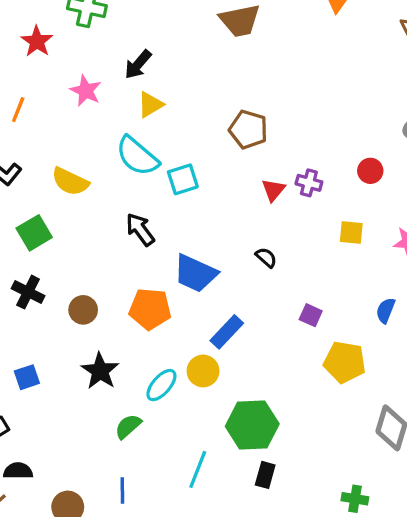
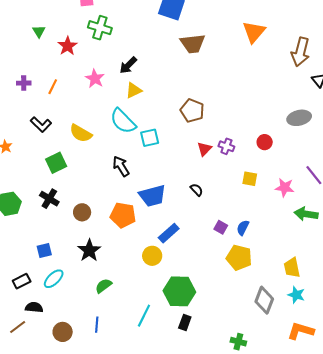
blue trapezoid: (195, 273) -> (152, 196), turned -44
blue semicircle: (386, 310) -> (243, 228), moved
cyan ellipse: (161, 385) -> (54, 279), moved

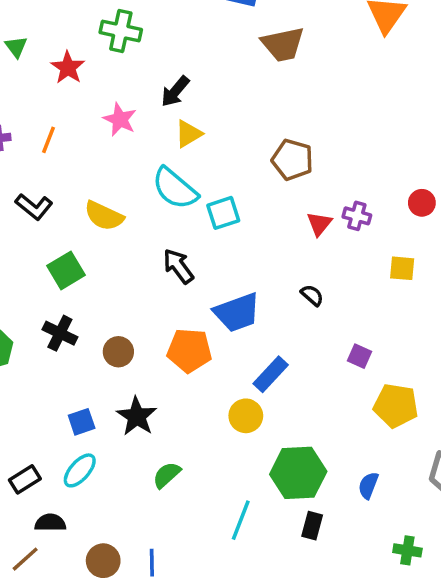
blue semicircle: (243, 228) -> (368, 485), moved
blue square: (44, 251) -> (82, 422), moved
blue line: (97, 325) -> (152, 563), moved

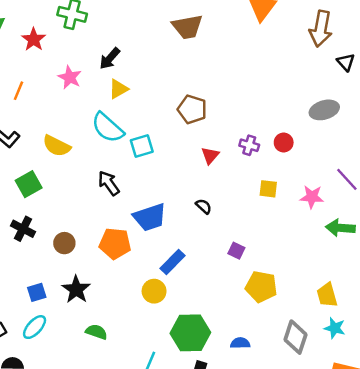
purple cross: (357, 216) -> (249, 145), moved
green semicircle: (167, 475) -> (96, 332), turned 60
blue semicircle: (368, 485) -> (240, 343), turned 66

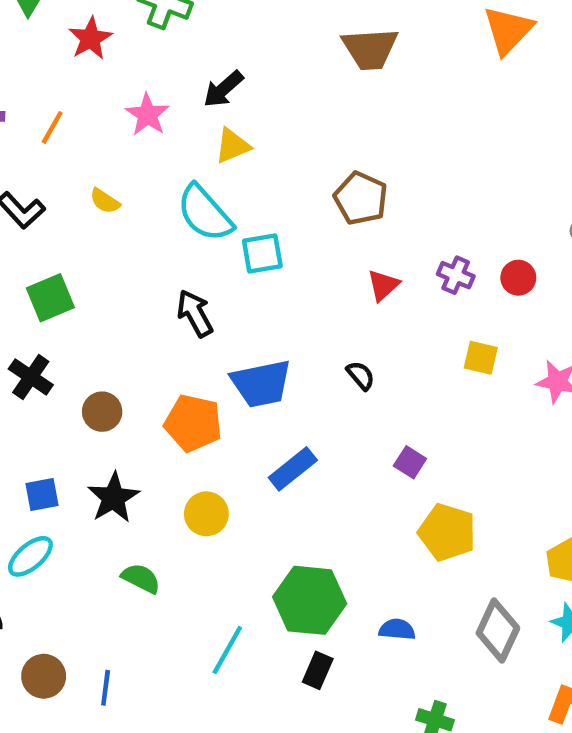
yellow semicircle: (57, 146) -> (105, 201), moved, size x0.6
yellow circle: (154, 291) -> (206, 514), moved

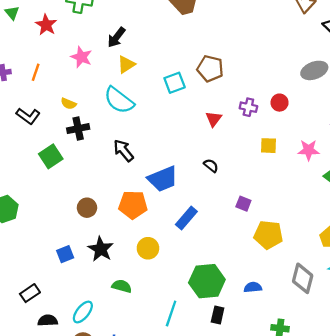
brown pentagon: (361, 198) -> (210, 69), moved
cyan square: (262, 254) -> (175, 83), moved
black cross: (31, 377) -> (78, 129), moved, turned -35
cyan ellipse: (30, 556) -> (83, 312), moved

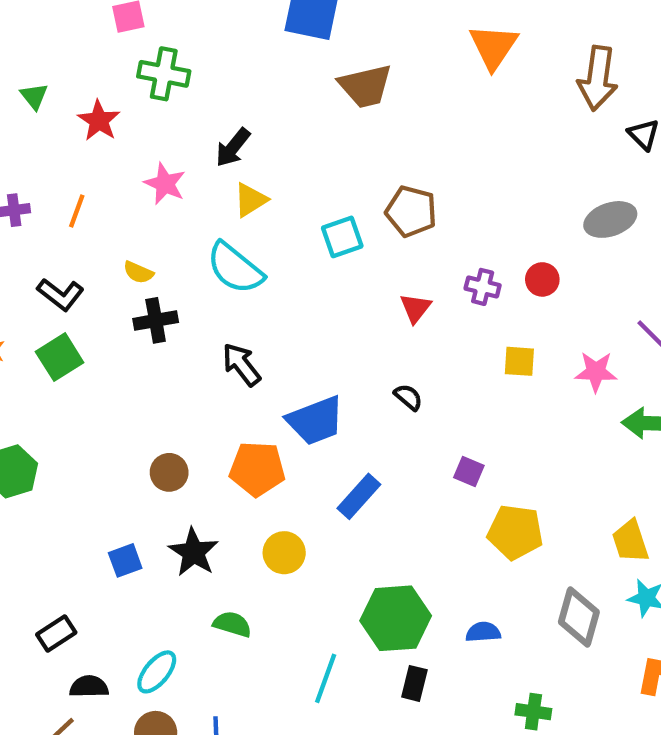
green square: (51, 156) -> (60, 357), moved

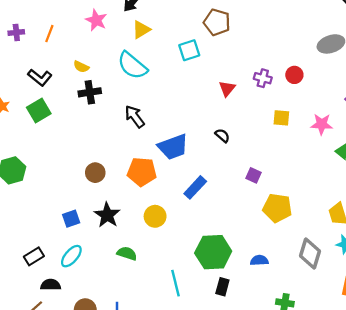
brown pentagon: (411, 211) -> (217, 22), moved
cyan ellipse: (157, 672) -> (71, 256), moved
cyan line: (326, 678) -> (176, 283), turned -35

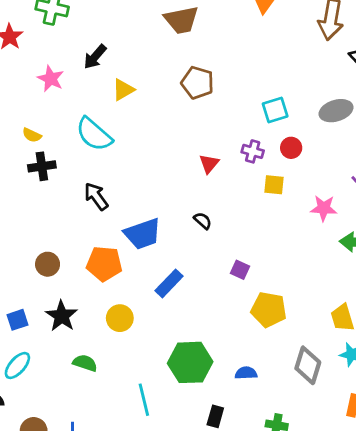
yellow triangle: (141, 30) -> (123, 90), moved
cyan square: (189, 50) -> (275, 110), moved
yellow square: (281, 118) -> (274, 185), moved
black rectangle: (222, 287) -> (215, 416), moved

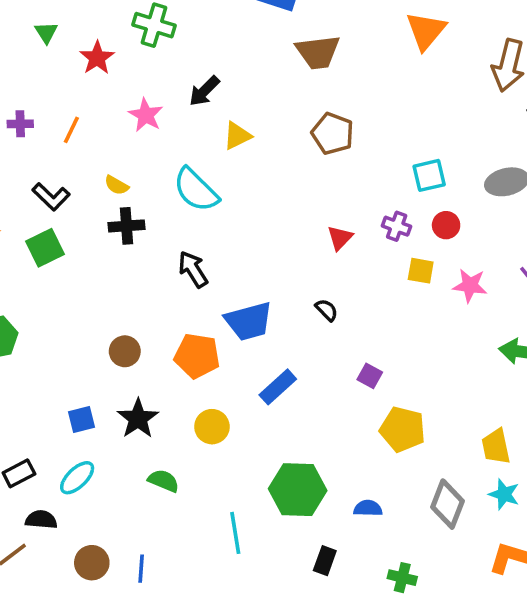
pink star: (324, 208) -> (470, 285), moved

